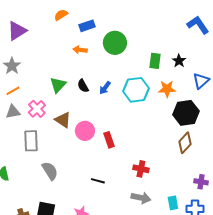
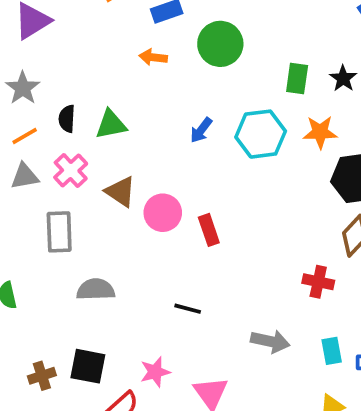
green triangle: (58, 85) -> (111, 124), turned 36
black semicircle: (83, 86) -> (67, 119), moved, turned 32
red cross: (141, 169) -> (318, 282), moved
gray semicircle: (50, 171) -> (96, 289), turned -60

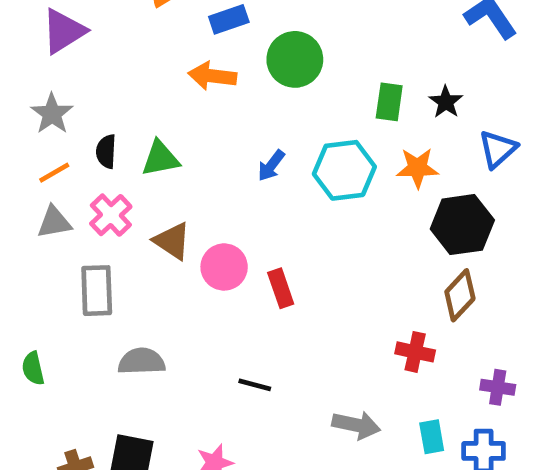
orange arrow: (153, 57) -> (212, 76), size x1.4

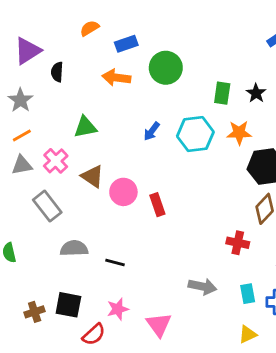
black semicircle: (106, 151) -> (57, 72), moved
gray rectangle: (97, 291) -> (47, 206), turned -36
black line: (255, 385) -> (115, 262), moved

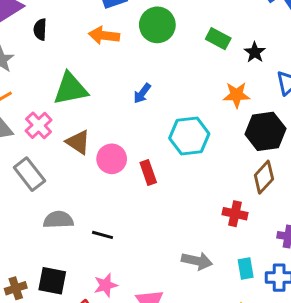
green rectangle: (222, 93) -> (218, 39), moved, turned -70
green triangle: (85, 127) -> (71, 89), size x1.4
cyan hexagon: (195, 134) -> (189, 136), moved

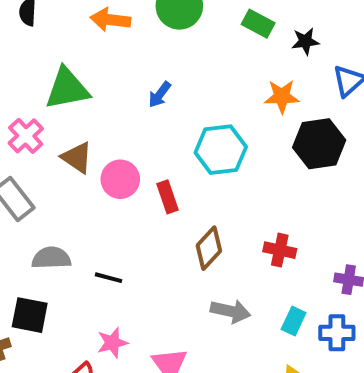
black star: (255, 52) -> (305, 41), turned 30
brown diamond: (264, 177) -> (209, 248), moved
cyan rectangle: (246, 268) -> (294, 321), turned 35
black square: (52, 281) -> (30, 315), moved

